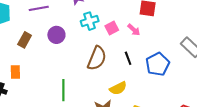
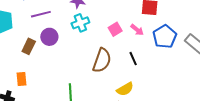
cyan cross: (90, 21) -> (80, 23), moved
purple circle: (56, 35) -> (49, 37), moved
blue pentagon: (158, 64) -> (165, 37), moved

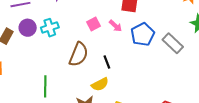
cyan cross: (80, 23) -> (50, 28), moved
black line: (133, 59) -> (107, 62), moved

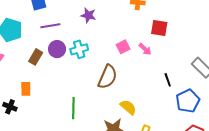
blue pentagon: (143, 34) -> (188, 101), moved
black line: (107, 62) -> (168, 80), moved
yellow semicircle: (100, 84) -> (128, 107), turned -114

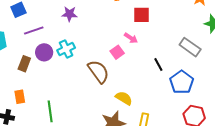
pink square: (123, 47) -> (117, 52), moved
brown semicircle: (107, 77) -> (98, 72), turned -50
green line: (73, 108) -> (50, 111), moved

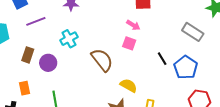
purple circle: (44, 52) -> (48, 63), moved
pink square: (117, 52) -> (129, 43), moved, turned -32
black line: (158, 65) -> (162, 59), moved

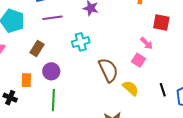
black line: (162, 59) -> (163, 90), moved
purple circle: (48, 63) -> (51, 71), moved
yellow semicircle: (129, 85) -> (131, 88), moved

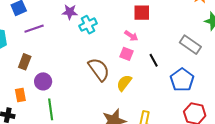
cyan cross: (81, 42) -> (88, 25), moved
yellow semicircle: (131, 88) -> (124, 83), turned -84
black line: (163, 90) -> (154, 60), moved

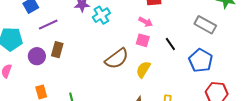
brown rectangle: (25, 62) -> (57, 50), moved
brown semicircle: (99, 69) -> (117, 59), turned 95
purple circle: (43, 81) -> (37, 56), moved

